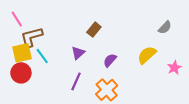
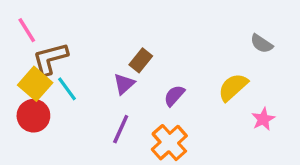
gray semicircle: (165, 27) -> (262, 44), turned 80
brown rectangle: (94, 30) -> (141, 60), moved
yellow square: (22, 53) -> (35, 84), turned -36
pink star: (174, 68) -> (263, 119), moved

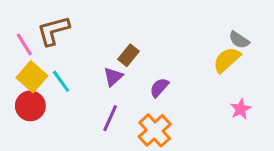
pink line: (27, 30) -> (24, 45), moved
brown L-shape: (50, 59) -> (53, 31), moved
yellow semicircle: (233, 87) -> (227, 60), moved

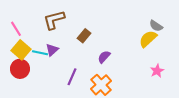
brown L-shape: (53, 31) -> (54, 20), moved
purple triangle: (113, 77) -> (52, 50), moved
cyan line: (61, 81) -> (40, 53), turned -42

